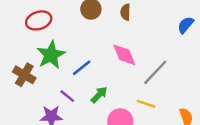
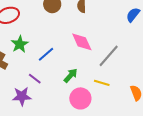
green star: (51, 55) -> (20, 44), size x0.7
green arrow: (99, 95) -> (71, 75), moved

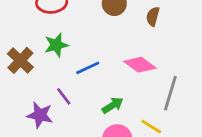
pink diamond: (82, 42) -> (140, 65), turned -45
gray line: (109, 56) -> (170, 93), turned -40

